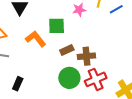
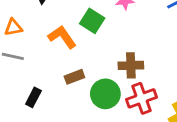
green square: (57, 26) -> (92, 21), turned 30
brown rectangle: (67, 50) -> (74, 77), moved

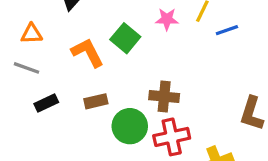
black rectangle: (33, 97) -> (46, 103), moved, turned 30

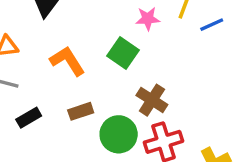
green square: (125, 38) -> (123, 53), moved
brown cross: (164, 97) -> (152, 100), turned 32

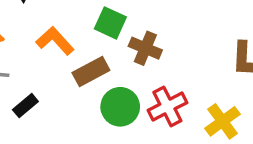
brown cross: (152, 100) -> (145, 48), moved
brown rectangle: (81, 111) -> (91, 71), moved, size x1.4

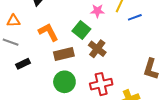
green circle: (120, 107) -> (64, 82), moved

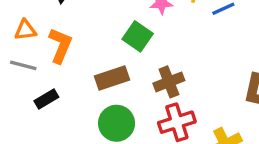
orange L-shape: (48, 32) -> (60, 46), moved, turned 55
brown cross: (97, 49) -> (169, 82), moved, turned 36

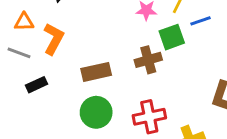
green square: (138, 36) -> (172, 37), moved, turned 30
brown cross: (169, 82) -> (148, 60), moved

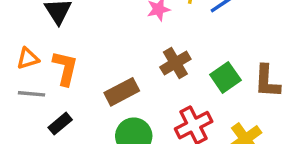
green square: (172, 37) -> (225, 77), moved

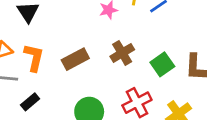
brown rectangle: (122, 92) -> (75, 59), moved

